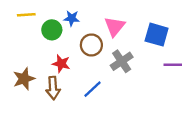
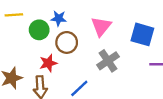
brown circle: (91, 45) -> (67, 42), moved
red star: (61, 64) -> (48, 63), turned -30

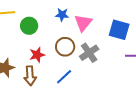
blue star: (59, 18) -> (62, 15), moved
brown circle: (67, 42) -> (65, 47), moved

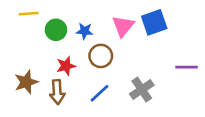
blue star: (62, 15) -> (85, 31), moved
blue square: (119, 30) -> (154, 22), moved, turned -35
gray cross: (89, 53) -> (142, 90), moved

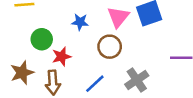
green circle: (56, 30) -> (42, 39), moved
brown circle: (101, 56) -> (110, 47), moved

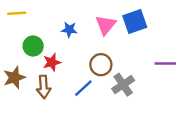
brown circle: (110, 47) -> (101, 65), moved

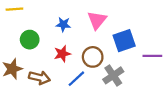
blue square: (135, 21) -> (124, 41), moved
red star: (52, 62) -> (62, 54), moved
brown arrow: (44, 87) -> (39, 78), turned -72

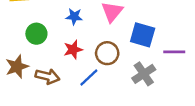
blue square: (124, 41) -> (143, 35), turned 35
gray cross: (113, 75) -> (144, 74), moved

